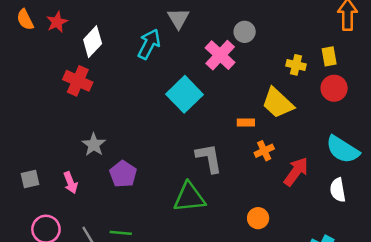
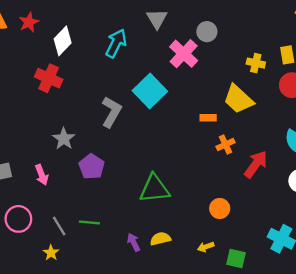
gray triangle: (178, 18) -> (157, 19), moved
gray L-shape: (209, 158) -> (111, 112), moved, turned 40

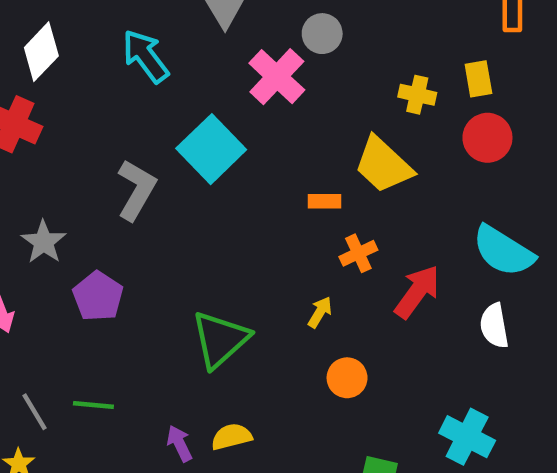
cyan arrow: (116, 43) -> (146, 56), turned -64
green triangle: (155, 189) -> (220, 339), turned -36
yellow arrow: (206, 247) -> (320, 312), moved, turned 140

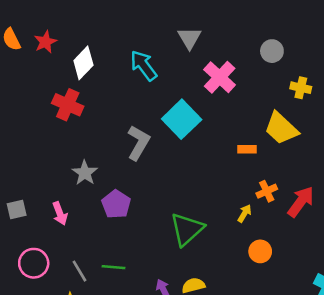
gray circle: (322, 34) -> (272, 51), moved
orange cross: (358, 253) -> (267, 191), moved

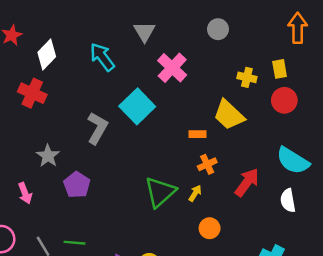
gray circle: (272, 51) -> (218, 29), moved
orange cross: (267, 191) -> (207, 164), moved
green triangle: (187, 229) -> (160, 192), moved

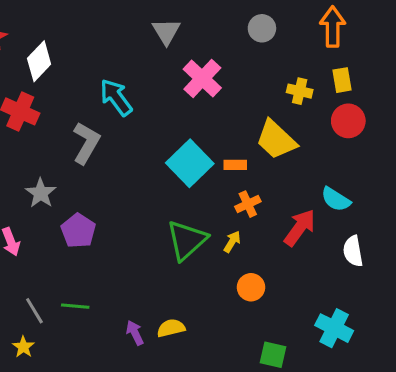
orange arrow: (298, 28) -> (333, 27), moved
cyan arrow: (102, 57) -> (116, 97), moved
cyan square: (137, 106) -> (190, 163), moved
gray L-shape: (97, 128) -> (86, 143), moved
cyan semicircle: (293, 161) -> (336, 199), moved, size x0.7

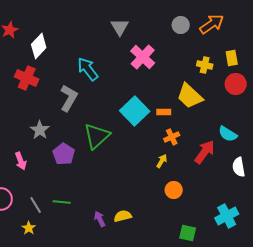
orange arrow: (333, 27) -> (212, 24), moved, turned 55
green triangle: (187, 240) -> (97, 136), moved
cyan cross: (334, 328) -> (227, 216), turned 35

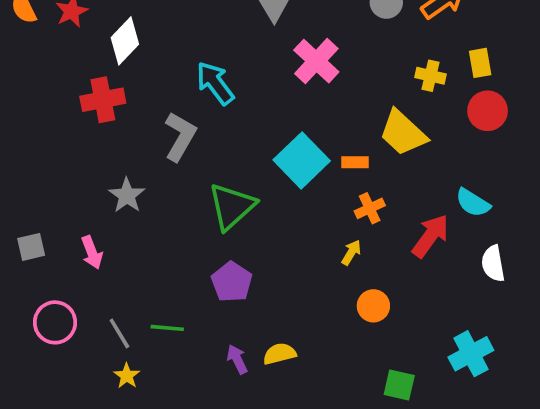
red cross: (27, 78) -> (103, 100), turned -35
purple pentagon: (64, 154) -> (232, 282), moved
yellow star: (29, 228) -> (127, 376), moved

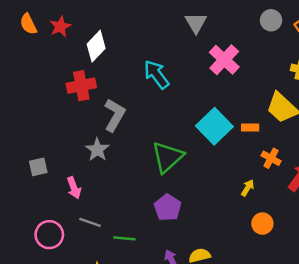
gray L-shape: (180, 137) -> (115, 115), moved
orange cross: (370, 208) -> (271, 158), moved, turned -36
gray square: (31, 247) -> (38, 167), moved
gray line: (119, 333) -> (90, 222), moved, turned -40

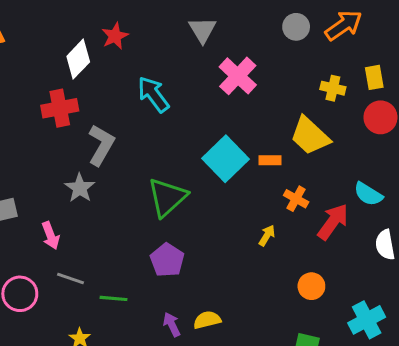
red star: (60, 26) -> (115, 36), moved
orange circle: (262, 224) -> (311, 286), moved

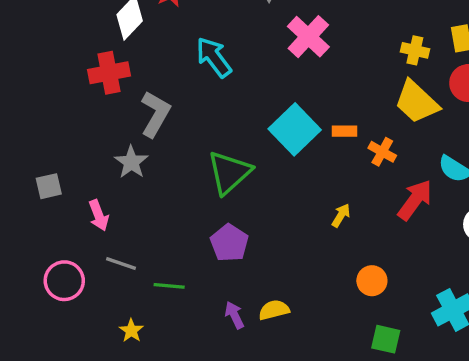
yellow trapezoid: (310, 136) -> (417, 102), moved
orange cross: (296, 199) -> (382, 152), moved
orange circle: (311, 286) -> (372, 281), moved

